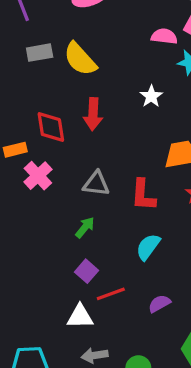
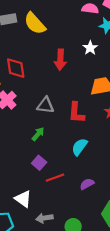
white star: (151, 96) -> (90, 48), moved
red arrow: (93, 114) -> (60, 60), moved
white triangle: (80, 316) -> (23, 199), moved, turned 36

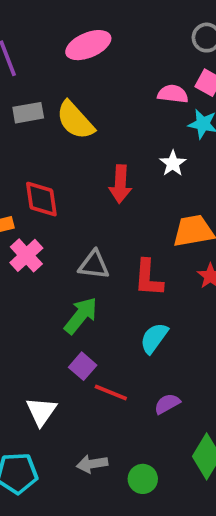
green arrow: (38, 134) -> (81, 316), size x1.5
red line: (55, 178) -> (111, 393), turned 42
white triangle: (23, 199) -> (41, 411), moved, turned 30

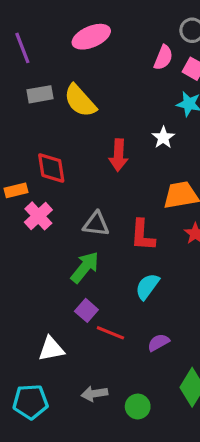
pink semicircle: (173, 94) -> (163, 58), moved, turned 105
white triangle: (41, 411) -> (51, 349), turned 44

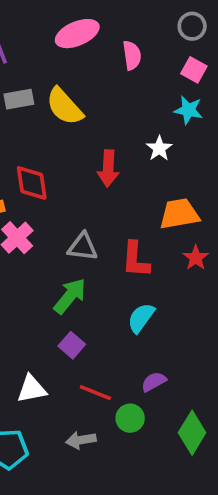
pink semicircle: (163, 58) -> (132, 55), moved, turned -30
red line: (110, 333) -> (95, 393), moved
green circle: (138, 406) -> (130, 418), moved

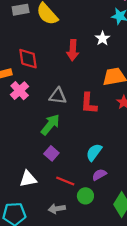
cyan semicircle: (141, 318) -> (94, 152), moved

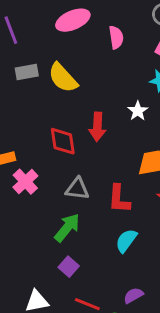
red diamond: (28, 59) -> (63, 141), moved
cyan semicircle: (94, 152) -> (126, 241), moved

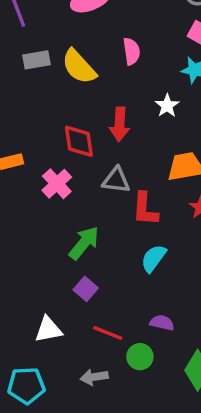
pink semicircle: (116, 37) -> (131, 51), moved
pink cross: (25, 182) -> (57, 184), moved
gray triangle: (77, 189) -> (116, 180), moved
purple semicircle: (133, 295) -> (162, 323), turned 42

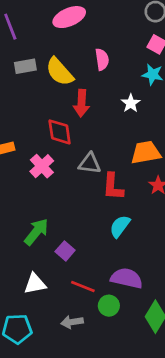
red arrow: (120, 124) -> (81, 103), moved
green arrow: (84, 243) -> (36, 232), moved
purple semicircle: (162, 323) -> (127, 278), size x1.6

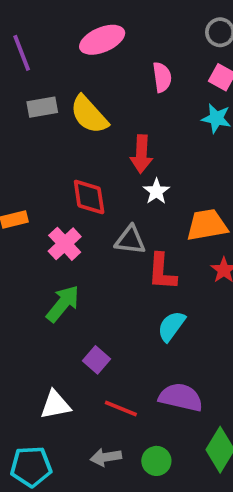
pink semicircle: (102, 59) -> (162, 77), moved
red arrow: (81, 103) -> (141, 154), moved
white star: (131, 103) -> (156, 191), moved
green arrow: (36, 232) -> (63, 304), moved
green circle: (109, 306) -> (156, 461), moved

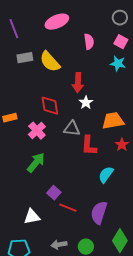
cyan semicircle: (171, 326) -> (106, 175), moved
purple semicircle: (181, 397) -> (99, 213), turned -85
red line: (121, 409) -> (68, 208), moved

